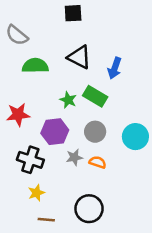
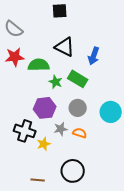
green semicircle: (35, 66) -> (39, 65), moved
red star: (18, 115) -> (15, 57), moved
yellow star: (36, 193) -> (44, 144), moved

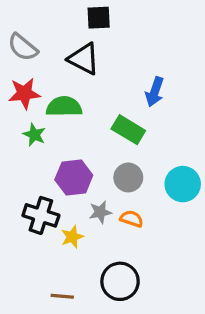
black triangle: (65, 47) -> (84, 59), moved
green star: (56, 82) -> (34, 135), moved

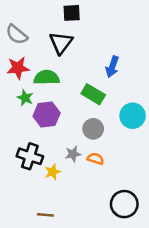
black triangle: (84, 59) -> (61, 43), turned 40
purple hexagon: (74, 177) -> (47, 115), moved
cyan circle: (183, 184) -> (133, 116), moved
black circle: (120, 281) -> (124, 204), moved

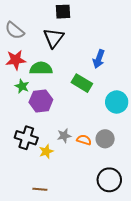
gray circle: (93, 129) -> (105, 139), moved

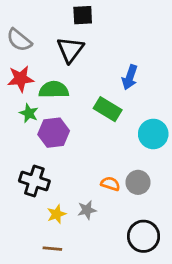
gray star: (64, 136) -> (87, 210), moved
yellow star: (46, 151) -> (56, 214), moved

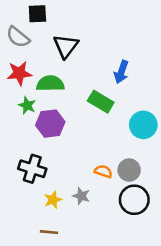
black square: (83, 15) -> (37, 14), moved
gray star: (87, 210) -> (81, 196), turned 30
black circle: (144, 236) -> (134, 200), moved

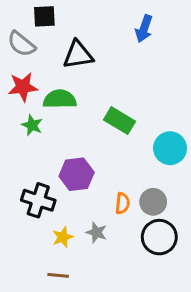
black triangle: (66, 46) -> (78, 55), turned 44
blue arrow: (121, 72) -> (144, 29), moved
purple hexagon: (50, 124) -> (77, 174), moved
orange semicircle: (103, 171) -> (123, 203), turned 78

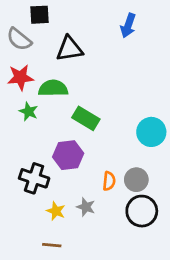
green rectangle: (119, 121) -> (86, 118), moved
yellow star: (63, 237) -> (56, 211), turned -30

